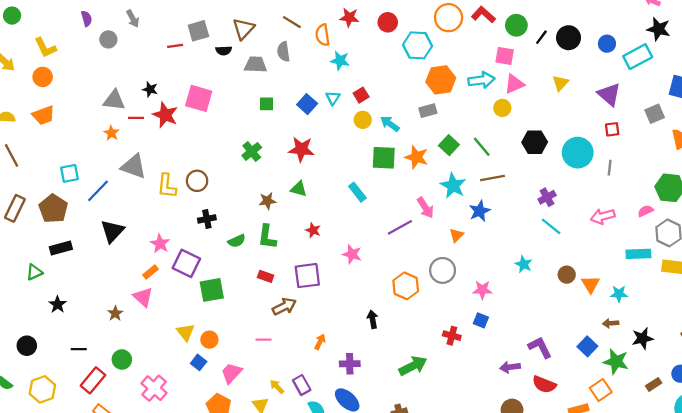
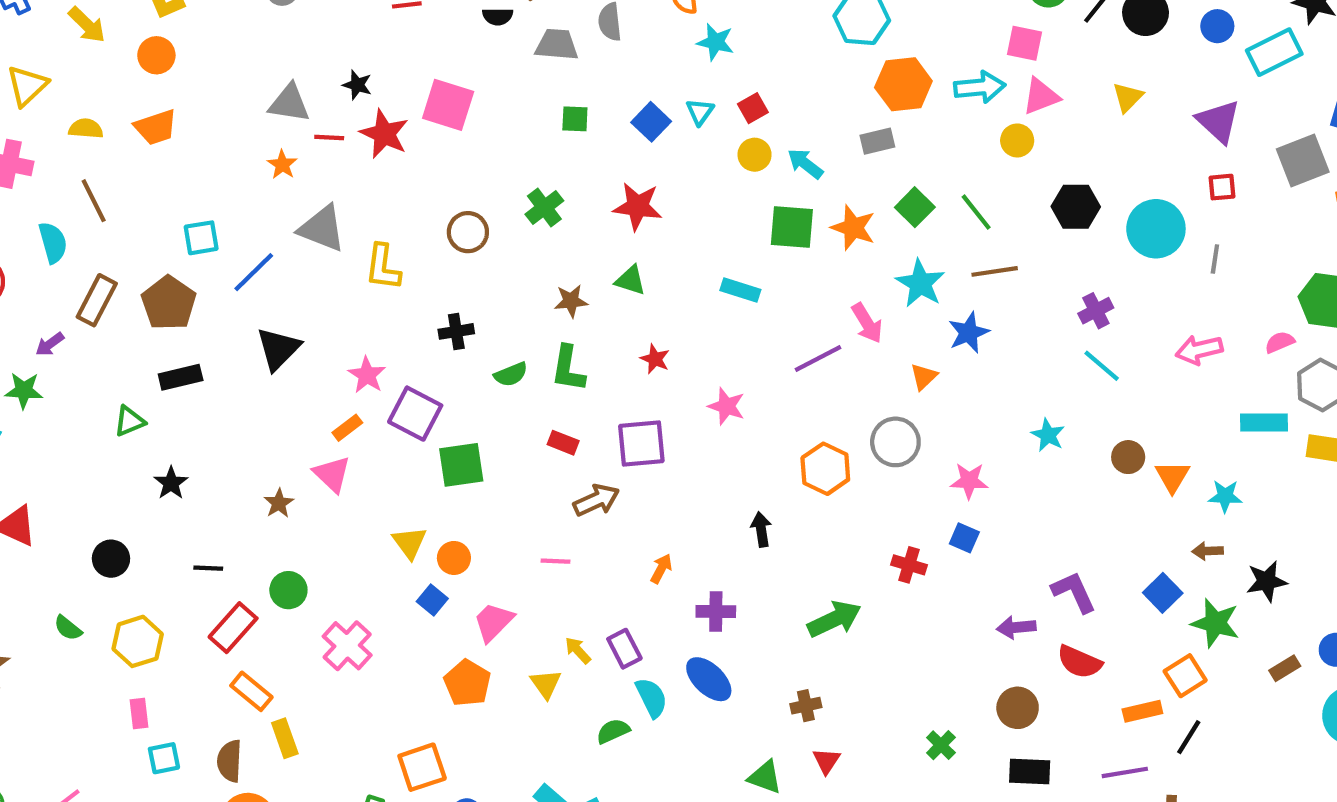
gray square: (655, 114) -> (1303, 160), size x1.4
brown circle: (197, 181) -> (468, 232), moved
cyan rectangle: (357, 192) -> (740, 290), turned -36

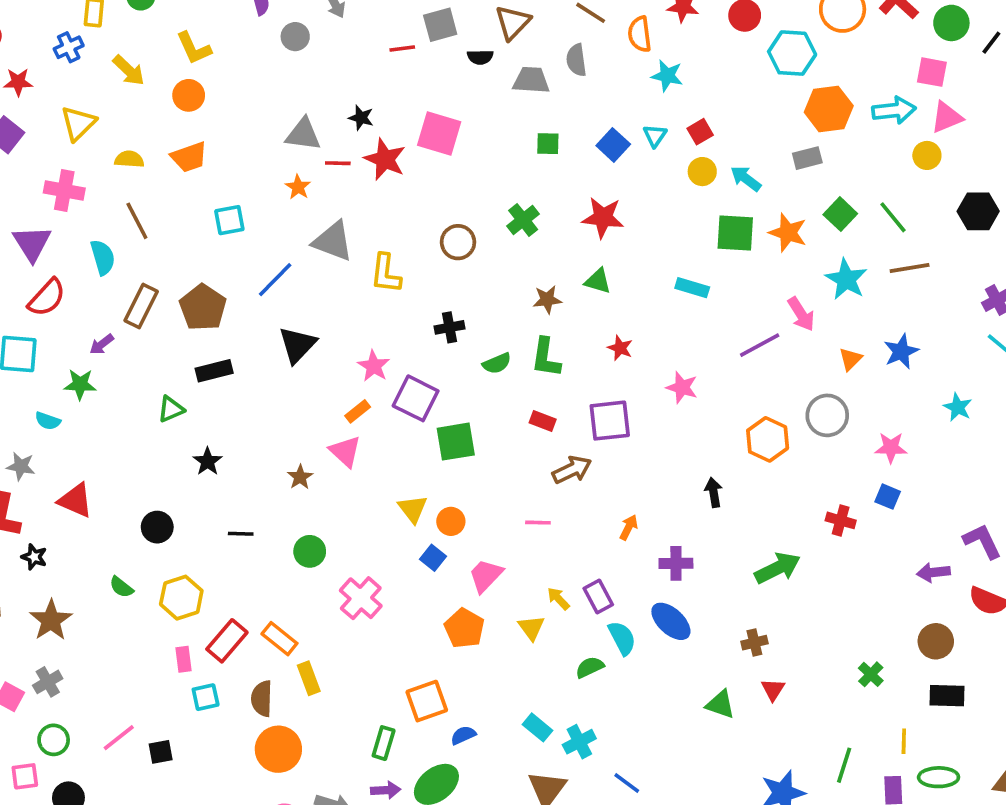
cyan square: (201, 238) -> (229, 220), moved
blue star: (969, 333) -> (901, 351), moved
red rectangle: (233, 628) -> (227, 641), moved

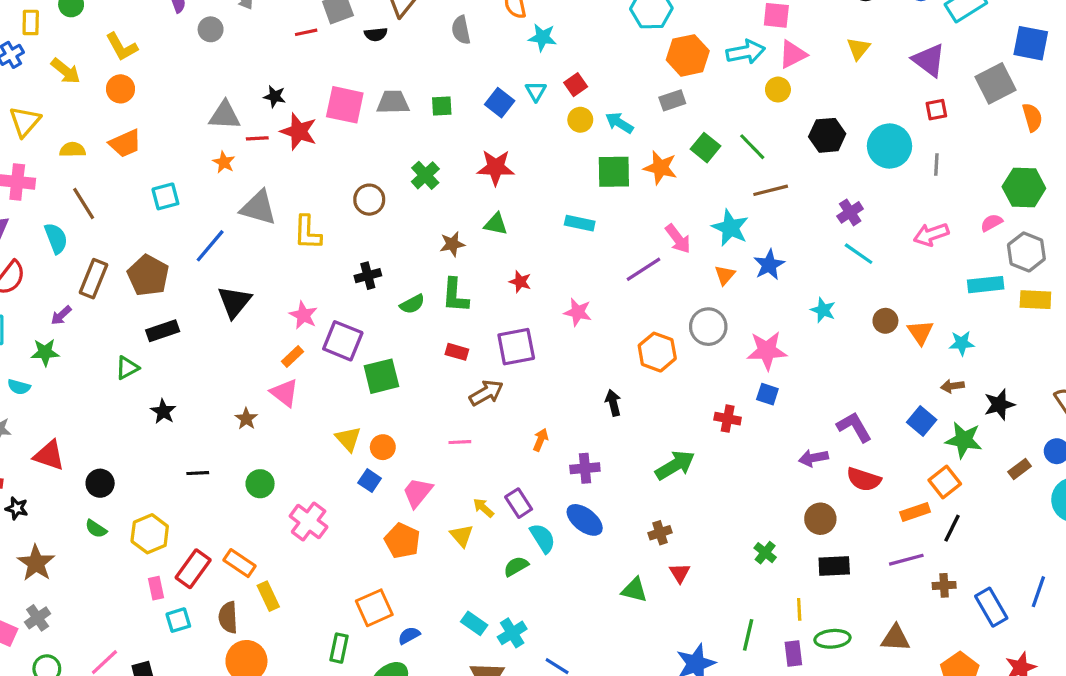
gray trapezoid: (531, 80) -> (393, 102), moved
cyan star: (846, 279) -> (730, 228), moved
pink star: (891, 448) -> (767, 351), size x1.4
black circle: (157, 527) -> (100, 483), moved

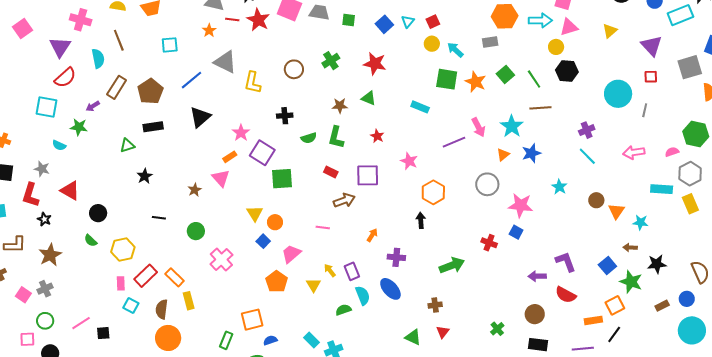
black hexagon: (827, 135) -> (567, 71), moved
yellow rectangle: (1035, 300) -> (690, 204), turned 54
orange hexagon: (657, 352) -> (433, 192), moved
cyan square: (178, 620) -> (131, 305), turned 35

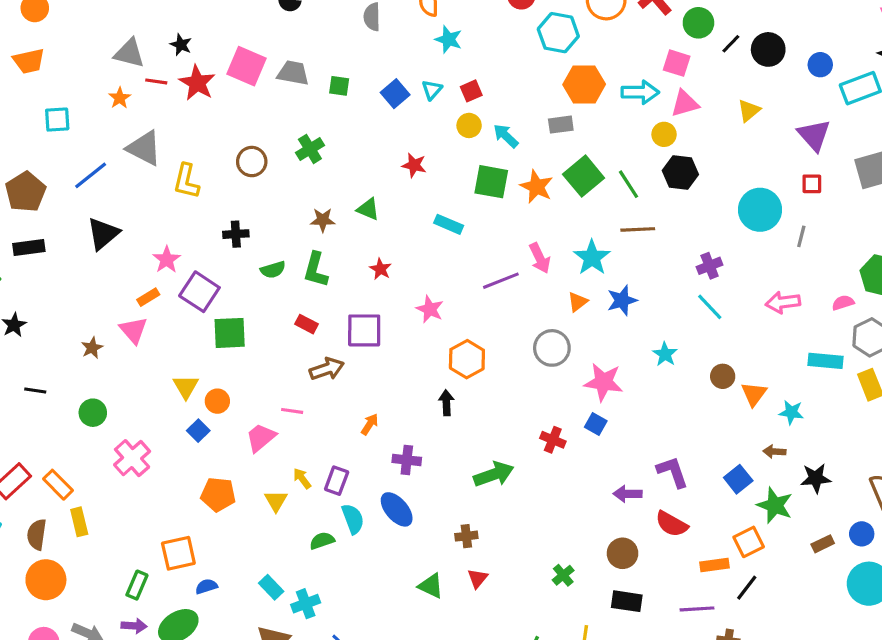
red star: (375, 64) -> (414, 165), moved, size x0.7
green square: (505, 74) -> (584, 176), size x1.4
pink trapezoid: (291, 254) -> (261, 438), moved
purple rectangle: (352, 271) -> (337, 481), turned 42
orange pentagon: (277, 282) -> (218, 494), turned -30

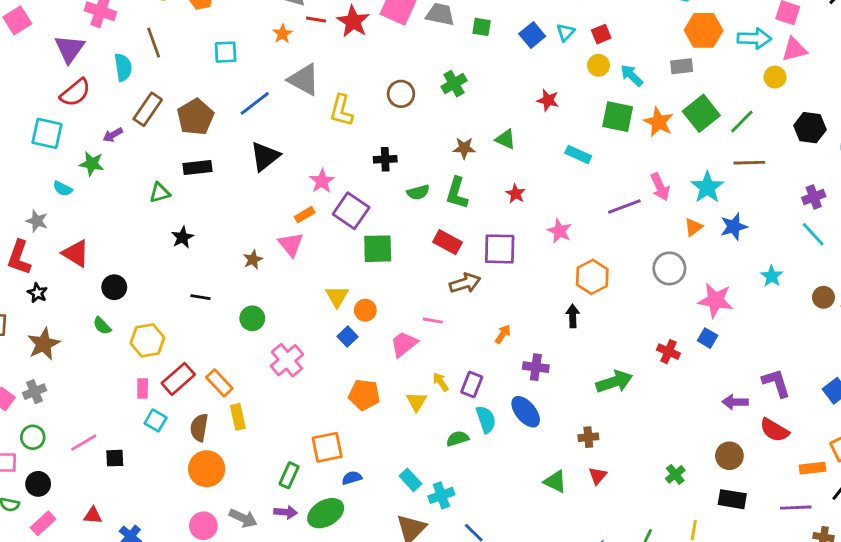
black hexagon: (680, 173) -> (810, 128), moved
green line: (628, 184) -> (742, 121), turned 76
red rectangle: (306, 324) -> (447, 242), size x1.4

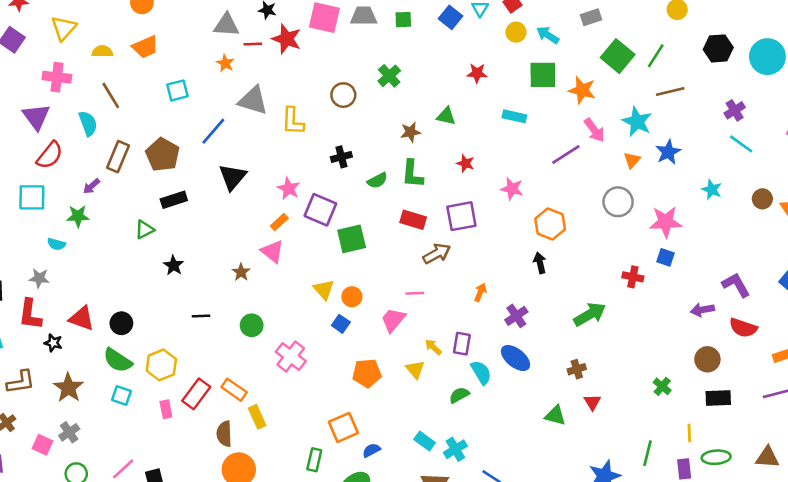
orange star: (659, 122) -> (582, 90), moved
red triangle: (76, 253) -> (82, 318), moved
green semicircle: (102, 326) -> (118, 360), size x1.6
purple cross: (536, 367) -> (516, 316), turned -30
cyan square: (156, 420) -> (122, 395), moved

